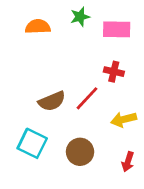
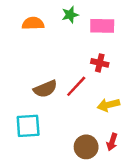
cyan square: (32, 143) -> (28, 126), turned -30
brown circle: (80, 152) -> (86, 147), moved

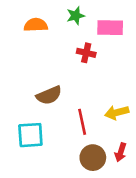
red cross: (100, 63) -> (86, 53), moved
red line: (76, 86) -> (82, 122), moved, turned -55

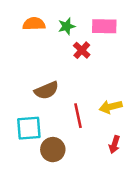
green star: (76, 16) -> (67, 26), moved
red cross: (86, 53) -> (82, 50), turned 30
brown circle: (93, 158) -> (53, 150), moved

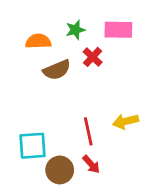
orange semicircle: (34, 24) -> (38, 41), moved
brown semicircle: (47, 90) -> (57, 70), moved
red arrow: (114, 144) -> (91, 164), moved, turned -60

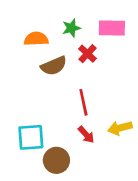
yellow arrow: (125, 121) -> (120, 128), moved
red line: (88, 131) -> (83, 102), moved
red arrow: (91, 164) -> (86, 135), moved

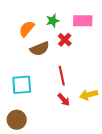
orange semicircle: (36, 39) -> (27, 29), turned -48
cyan square: (31, 137) -> (22, 85), moved
brown circle: (56, 160) -> (17, 120), moved

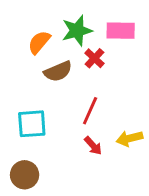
green star: (53, 21) -> (77, 31), size x1.5
red line: (62, 76) -> (90, 111), turned 36

